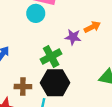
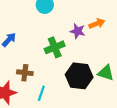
black hexagon: (55, 83) -> (79, 76), moved

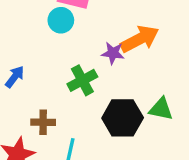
orange arrow: (97, 24) -> (140, 39), size x1.6

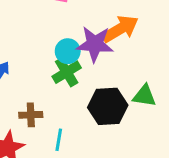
cyan circle: (61, 20) -> (68, 51), moved
purple star: (113, 53) -> (95, 44), size x1.6

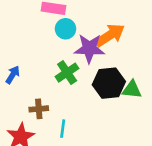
cyan circle: (68, 51) -> (66, 29), moved
black hexagon: (108, 106) -> (109, 83), moved

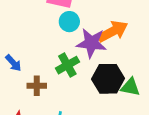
blue arrow: (13, 75) -> (13, 63), turned 102
brown cross: (39, 109) -> (37, 86), moved

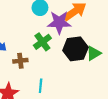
green triangle: (130, 87) -> (94, 53), turned -35

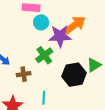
black hexagon: (75, 49) -> (74, 75), moved

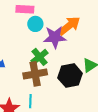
brown cross: (24, 74) -> (35, 74), moved, size x1.6
cyan line: (44, 98) -> (30, 101), moved

